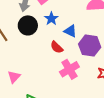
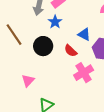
blue star: (51, 19) -> (55, 22), moved
black circle: (28, 25) -> (43, 46), moved

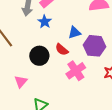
blue triangle: (84, 34) -> (74, 33), turned -40
black circle: (43, 46) -> (39, 56), moved

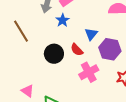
blue triangle: (74, 33) -> (91, 34), turned -40
pink triangle: (21, 82) -> (28, 91), moved, turned -40

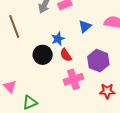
blue star: (63, 20) -> (58, 39), moved
blue triangle: (91, 34) -> (85, 26), moved

